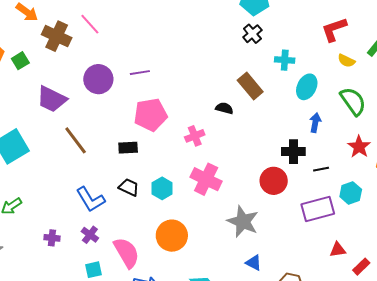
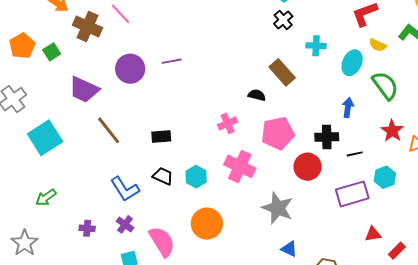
cyan ellipse: (307, 87) -> (352, 63), moved
pink pentagon: (150, 115) -> (278, 133), moved

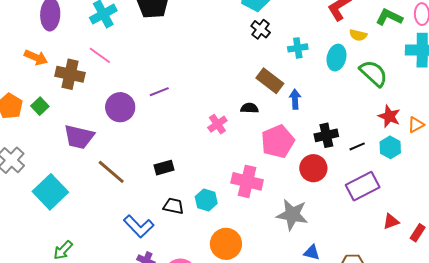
blue arrow: (348, 108) -> (295, 99), moved
pink cross: (228, 123) -> (217, 124), moved
cyan hexagon: (385, 177) -> (390, 147), moved

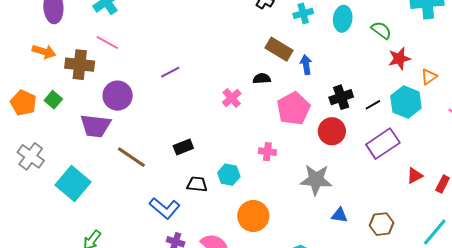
green semicircle: (374, 73) -> (381, 30), size x0.7
purple circle: (120, 107) -> (118, 96), moved
red star: (389, 116) -> (399, 59), moved, turned -30
cyan hexagon: (390, 147) -> (406, 102), size x1.4
pink cross: (247, 181) -> (267, 152), size x0.6

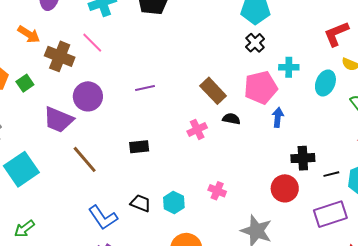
brown rectangle: (279, 49) -> (213, 91), moved
pink pentagon: (293, 109) -> (261, 88), moved
black rectangle: (183, 147) -> (139, 147), moved

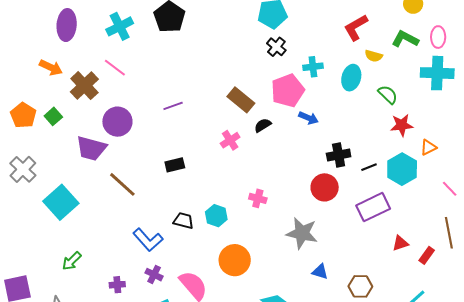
brown cross: (60, 56) -> (84, 86), turned 32
blue arrow: (278, 117) -> (308, 118), turned 114
black semicircle: (231, 119) -> (263, 125), turned -36

